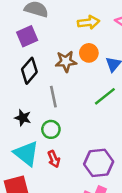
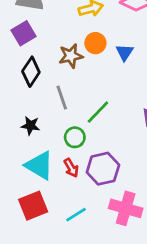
green line: (105, 96) -> (98, 112), moved
green circle: (51, 129) -> (75, 137), moved
purple hexagon: (99, 163) -> (103, 169), moved

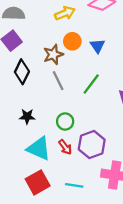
gray line: (62, 97) -> (58, 81), moved
green line: (98, 112) -> (91, 84), moved
cyan line: (76, 215) -> (74, 185), turned 48

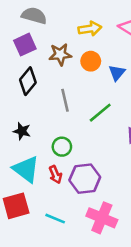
brown star: (53, 54) -> (60, 54), moved

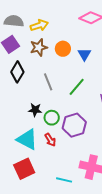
yellow arrow: (90, 29) -> (39, 25), moved
black star: (22, 131) -> (35, 110), moved
purple hexagon: (85, 179) -> (74, 125), moved
cyan line: (55, 219) -> (64, 180), moved

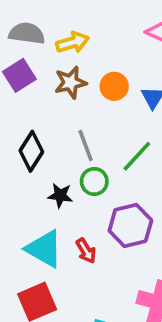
black diamond: (17, 72) -> (31, 151), moved
green circle: (52, 118) -> (94, 181), moved

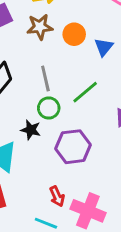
black star: (60, 195) -> (31, 130), moved
red arrow: (86, 251) -> (57, 196), moved

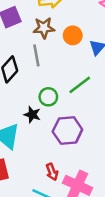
gray line: (45, 78) -> (36, 55), moved

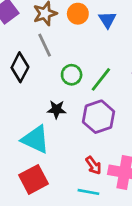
green line: (80, 85) -> (101, 79), moved
green circle: (48, 97) -> (72, 75), moved

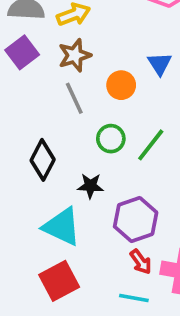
orange circle: (78, 14) -> (121, 85), moved
black diamond: (20, 67) -> (43, 160), moved
purple hexagon: (99, 117) -> (136, 219), moved

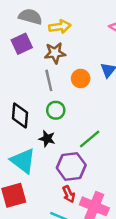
green circle: (111, 139) -> (56, 110), moved
green line: (151, 145) -> (90, 139), moved
black diamond: (43, 160) -> (20, 115), turned -35

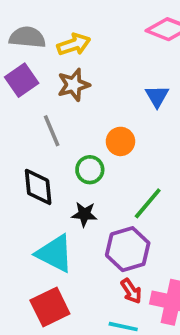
orange circle: (81, 78) -> (120, 141), moved
gray line: (49, 80) -> (52, 131), moved

